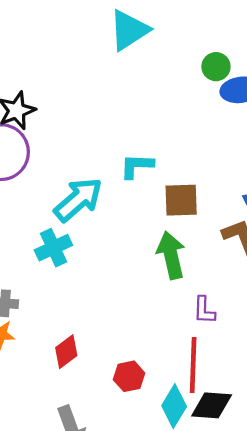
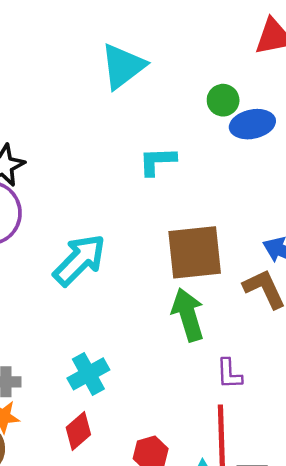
cyan L-shape: (137, 166) -> (157, 161), moved
brown square: (181, 200) -> (195, 252), size x1.4
cyan cross: (53, 248) -> (88, 374), moved

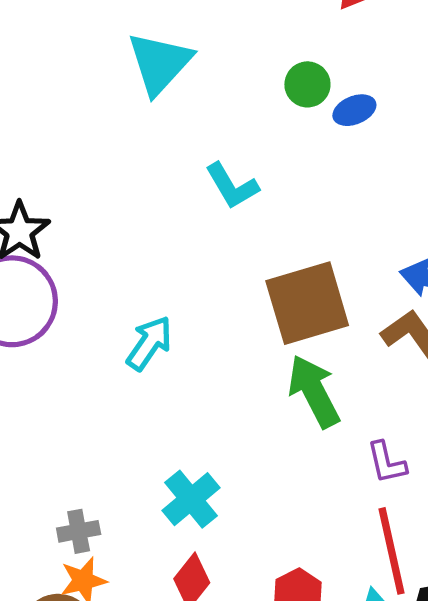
blue ellipse: (252, 124) -> (354, 110), size x0.7
cyan L-shape: (157, 161) -> (232, 186), turned -108
cyan arrow: (79, 260) -> (149, 343), size x0.7

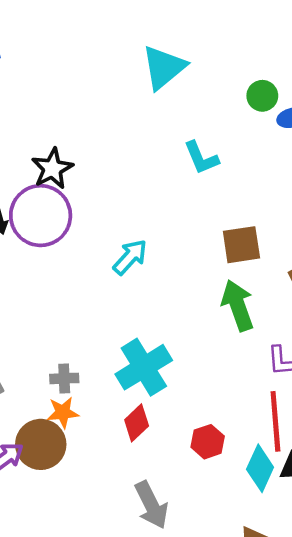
brown square: (307, 303) -> (241, 245), size x0.7
cyan cross: (191, 499) -> (144, 367), size x1.4

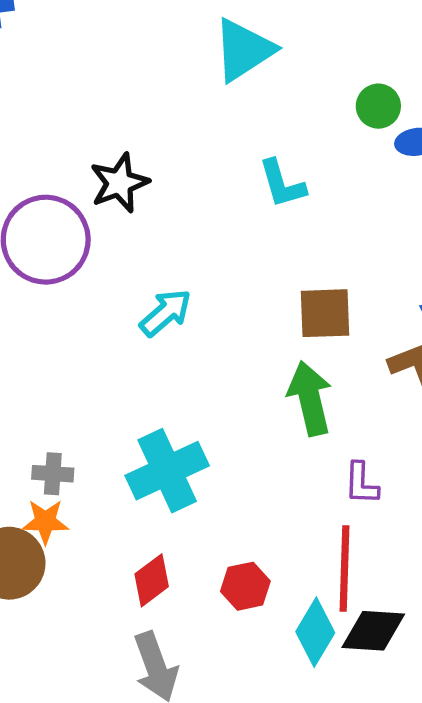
black star: (52, 169) -> (119, 183), moved
red diamond: (137, 423) -> (152, 580), moved

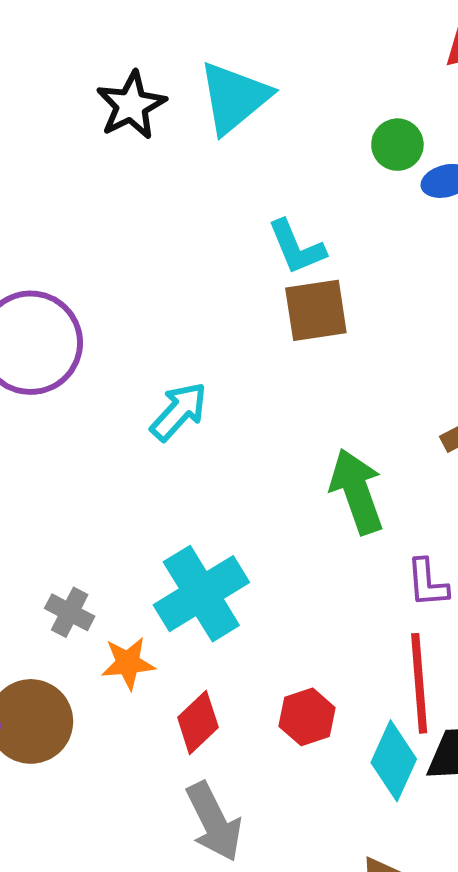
black star: (119, 183) -> (131, 105), moved
brown square: (325, 313) -> (316, 310), moved
gray cross: (53, 474) -> (70, 612), turned 30
orange star: (45, 522) -> (128, 663), moved

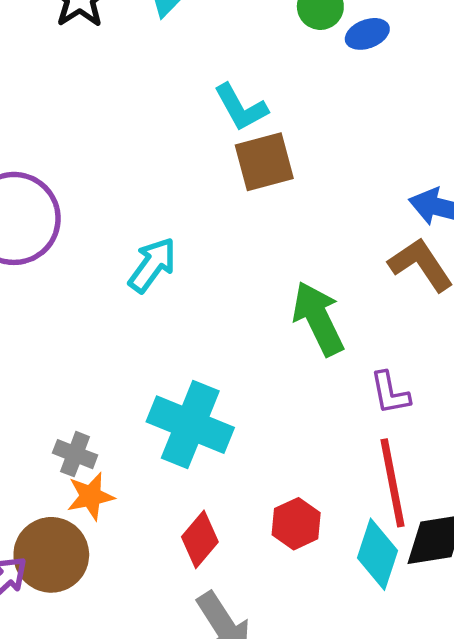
cyan cross: (201, 594) -> (190, 425), turned -30
orange star: (128, 663) -> (91, 496), moved

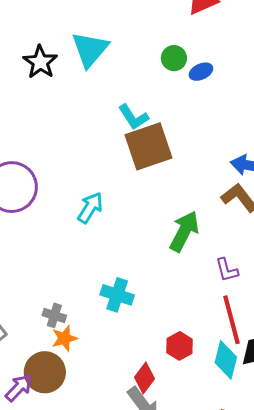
brown square: (264, 162) -> (149, 146), size x1.4
green arrow: (318, 319) -> (184, 231), turned 57
cyan cross: (190, 425) -> (117, 295), size x0.7
red diamond: (200, 539) -> (145, 378), moved

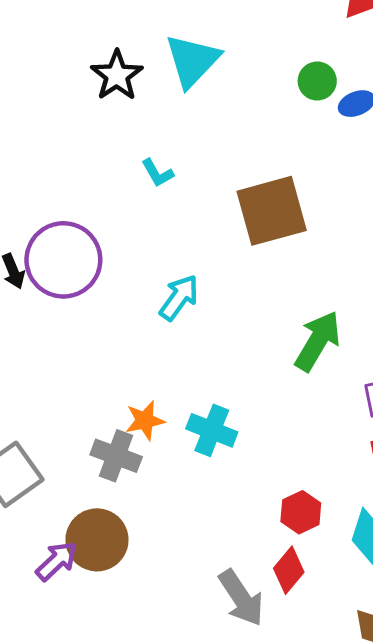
cyan L-shape: (133, 117) -> (157, 173), moved, size x0.7
gray cross: (54, 315) -> (116, 456), size x1.4
orange star: (64, 338) -> (145, 420), moved
red diamond: (145, 378) -> (289, 570), moved

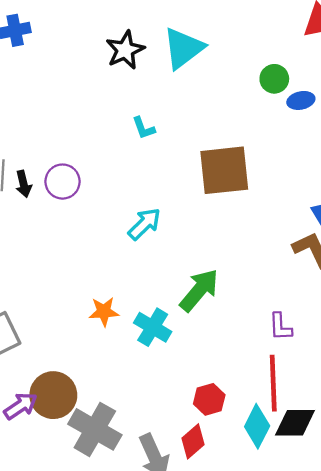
purple circle: (63, 260) -> (63, 182), size x0.6
green arrow: (318, 341) -> (199, 290), moved
gray cross: (116, 456) -> (95, 429), moved, size x1.4

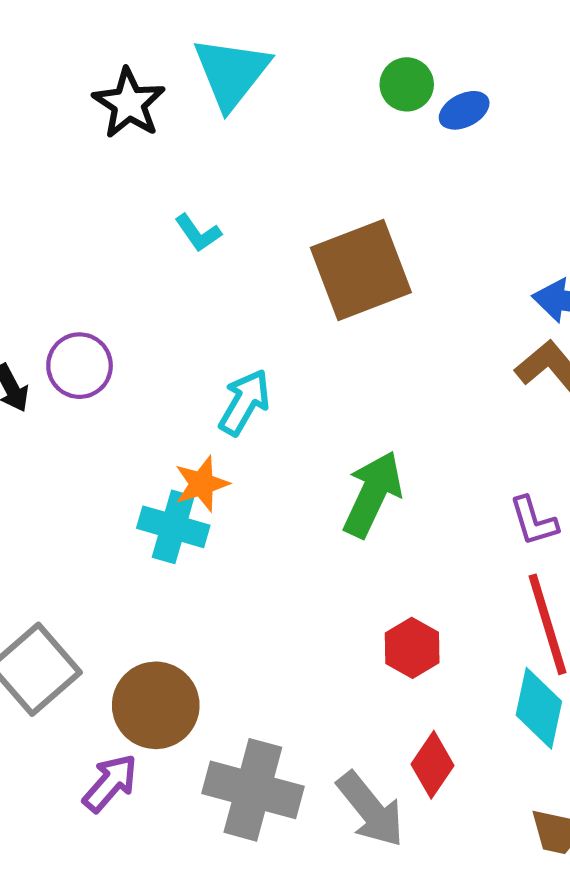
orange star: (104, 312) -> (202, 484), moved
cyan cross: (153, 327) -> (173, 527), moved
brown circle: (53, 395) -> (156, 705), moved
red hexagon: (209, 399) -> (412, 648), moved

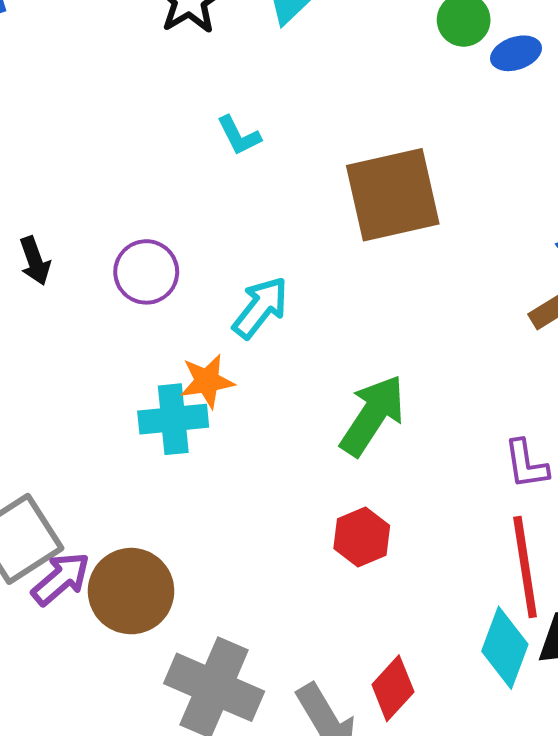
purple circle: (80, 366) -> (146, 272), moved
cyan cross: (173, 527) -> (173, 419), turned -30
red hexagon: (412, 648) -> (362, 537), moved
purple arrow: (110, 783) -> (61, 579), moved

